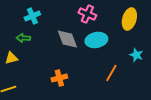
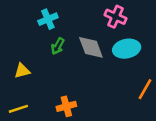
green arrow: (23, 38) -> (58, 46), moved, turned -64
orange cross: (59, 78) -> (66, 106), moved

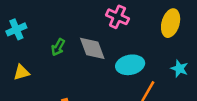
cyan cross: (48, 19) -> (16, 29), moved
cyan ellipse: (127, 49) -> (130, 65), moved

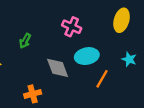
pink cross: (117, 17) -> (72, 27), moved
gray diamond: (92, 48) -> (58, 68), moved

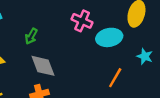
cyan ellipse: (87, 56) -> (109, 37), moved
gray diamond: (58, 68) -> (43, 66), moved

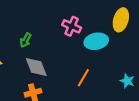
cyan star: (145, 56) -> (127, 81), moved
orange line: (115, 78) -> (83, 78), moved

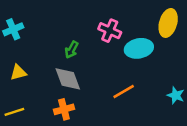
green arrow: (26, 40) -> (72, 50), moved
orange line: (83, 78) -> (124, 92), turned 30

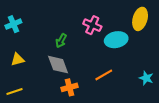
orange cross: (64, 109) -> (69, 87), moved

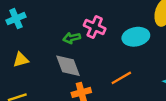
pink cross: (92, 25) -> (95, 27), moved
green arrow: (61, 41) -> (72, 38), turned 48

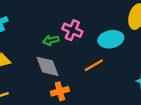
orange line: (121, 78) -> (94, 65), moved

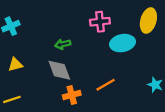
pink cross: (72, 30) -> (100, 22), moved, turned -30
orange line: (94, 65) -> (106, 85), moved

